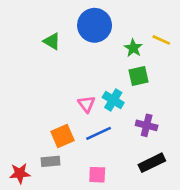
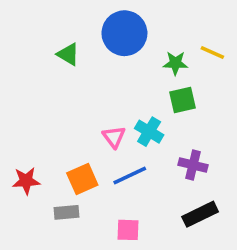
green star: (133, 48) -> (175, 63), turned -30
red star: (20, 173) -> (26, 181), moved

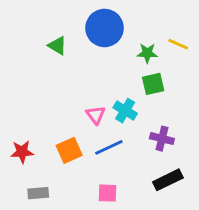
gray rectangle: (67, 212) -> (38, 193), moved

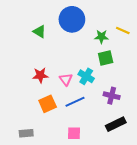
red star: (22, 152) -> (40, 75), moved

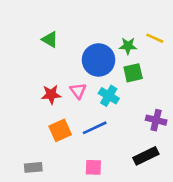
blue circle: (72, 19) -> (99, 60), moved
pink triangle: (66, 79) -> (78, 91), moved
purple cross: (112, 96) -> (156, 120), moved

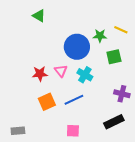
green triangle: (50, 40) -> (39, 16), moved
green square: (133, 73) -> (114, 57), moved
gray rectangle: (33, 167) -> (18, 131), moved

